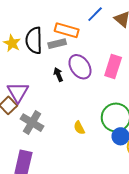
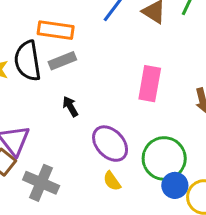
orange rectangle: (67, 30) -> (56, 30), moved
purple ellipse: (80, 67) -> (110, 144), moved

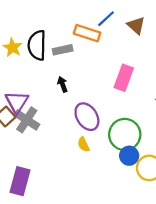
orange rectangle: (56, 30) -> (87, 33), moved
gray cross: (41, 183) -> (27, 120), moved

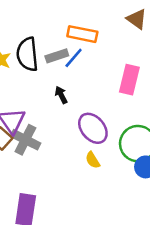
blue line: (106, 19) -> (74, 58), moved

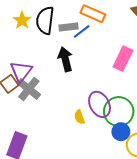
black arrow: (61, 95) -> (65, 59), size x1.6
purple ellipse: (93, 128) -> (100, 104), moved

